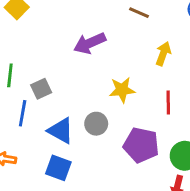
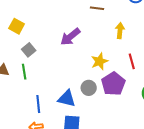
gray square: (41, 89) -> (29, 50), moved
blue line: (23, 113) -> (38, 104), moved
purple pentagon: (141, 145) -> (113, 84), moved, turned -30

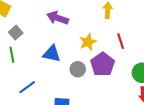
purple arrow: (70, 37) -> (58, 18), turned 60
blue triangle: (67, 99) -> (52, 54), moved
blue line: (38, 104) -> (27, 87), turned 60

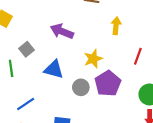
gray square: (16, 33) -> (27, 49), moved
red line: (121, 41) -> (138, 56), moved, turned 35

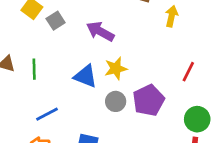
yellow arrow: (116, 26) -> (172, 16), moved
gray square: (27, 49) -> (56, 21), moved
yellow star: (93, 59) -> (116, 68), moved

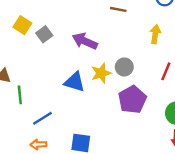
yellow arrow: (172, 16) -> (155, 34), moved
green line: (34, 69) -> (20, 95), moved
gray circle: (116, 101) -> (124, 67), moved

